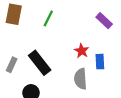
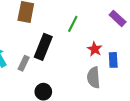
green line: (48, 19) -> (73, 24), moved
black rectangle: (40, 63) -> (43, 47), moved, turned 60

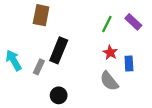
green line: (73, 24) -> (107, 24), moved
gray semicircle: (94, 77) -> (109, 81), turned -35

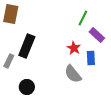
purple rectangle: (133, 22) -> (97, 35), moved
green line: (107, 24) -> (83, 18), moved

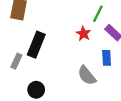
red star: (74, 48) -> (83, 34), moved

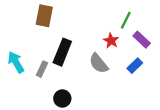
blue rectangle: (107, 58) -> (135, 66), turned 48
gray semicircle: (87, 75) -> (99, 63), moved

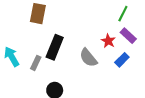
green line: (126, 20) -> (123, 14), moved
red star: (111, 41) -> (108, 41), moved

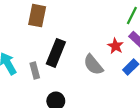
gray rectangle: (36, 63) -> (35, 71), turned -40

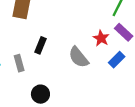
black rectangle: (56, 53) -> (40, 45), size x0.6

